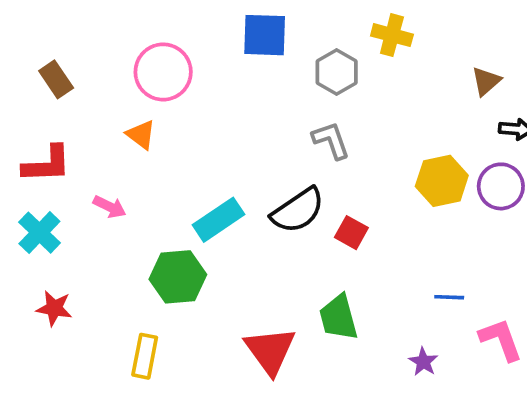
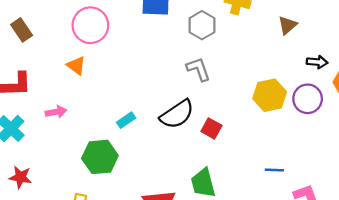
brown triangle: (486, 81) -> (287, 25), moved
pink arrow: (110, 207) -> (56, 112), turned -36
cyan rectangle: (218, 220) -> (126, 120), size x0.6

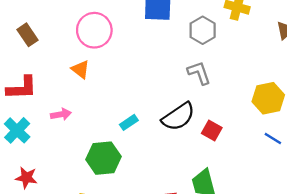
blue line: (274, 170) -> (273, 139), moved, turned 30

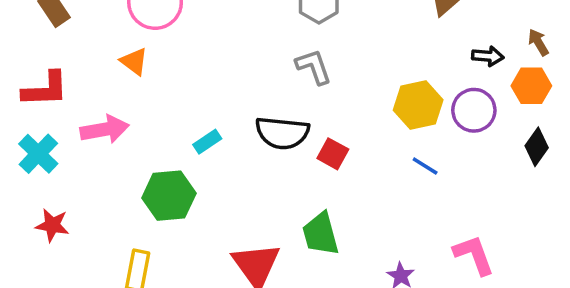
pink arrow: (61, 114) -> (105, 129), size x1.5
black semicircle: (178, 117) -> (282, 133), turned 40

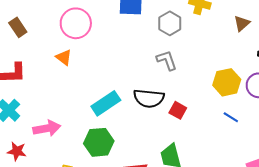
pink arrow: (105, 129) -> (47, 128), moved
cyan rectangle: (207, 142) -> (106, 103), size x1.8
green hexagon: (169, 196) -> (99, 142), moved

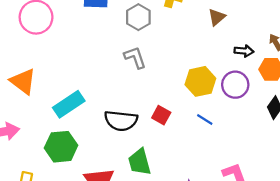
orange triangle: (64, 57) -> (23, 81), moved, size x1.5
black semicircle: (149, 98) -> (121, 121), moved
red square: (178, 110) -> (161, 115), moved

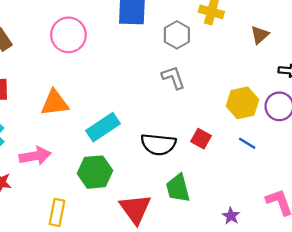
orange triangle: (23, 81) -> (55, 103), turned -44

